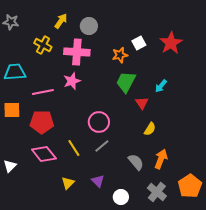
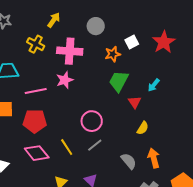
gray circle: (89, 26) -> (96, 26), moved
orange arrow: (161, 159) -> (154, 158), turned -36

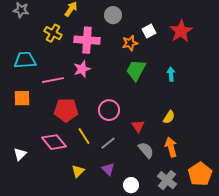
cyan arrow: (154, 85) -> (171, 74), turned 136
red triangle: (135, 102) -> (138, 126), moved
red pentagon: (35, 121) -> (66, 110), moved
yellow semicircle: (143, 128) -> (169, 117), moved
gray line: (95, 145) -> (108, 143), moved

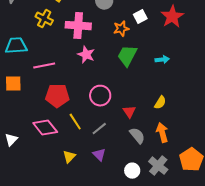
pink star: (82, 69) -> (86, 55), moved, turned -30
cyan arrow: (171, 74) -> (162, 60), turned 88
white circle: (131, 185) -> (132, 171), moved

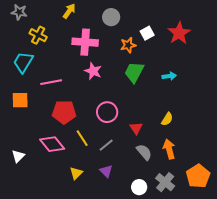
yellow cross: (44, 19) -> (38, 35), moved
cyan trapezoid: (16, 46) -> (23, 62), turned -55

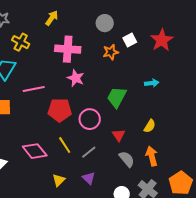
gray circle: (111, 17) -> (105, 23), moved
green trapezoid: (134, 72) -> (117, 97), moved
red pentagon: (64, 112) -> (60, 110), moved

